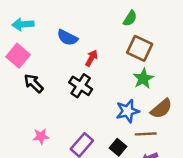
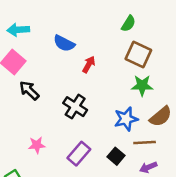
green star: (143, 79) -> (142, 86), turned 30
black cross: (81, 86) -> (75, 107), moved

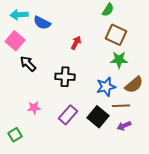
blue semicircle: (64, 43) -> (42, 23), moved
black cross: (75, 107) -> (65, 77), turned -30
black square: (116, 156) -> (98, 117), size x1.5

